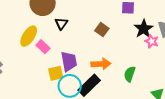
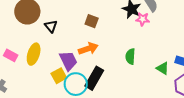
yellow ellipse: (29, 36) -> (34, 54), moved
pink rectangle: (43, 47) -> (11, 55), moved
orange arrow: (101, 64) -> (88, 49), moved

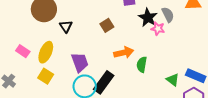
brown square: (92, 21) -> (107, 25), turned 32
orange arrow: (88, 49) -> (124, 52), moved
yellow square: (59, 76) -> (46, 76), moved, turned -35

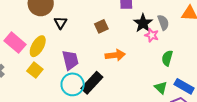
pink rectangle: (23, 51) -> (15, 43), size x1.5
green semicircle: (142, 65) -> (167, 58), moved

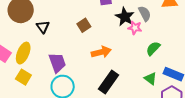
green semicircle: (167, 58) -> (153, 48), turned 35
black rectangle: (92, 83) -> (109, 82), moved

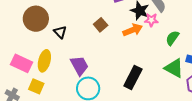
orange arrow: (101, 52) -> (133, 30), moved
yellow square: (23, 77) -> (36, 86), moved
green triangle: (150, 78) -> (174, 68), size x1.5

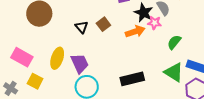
black triangle: (60, 32) -> (82, 27), moved
yellow ellipse: (44, 61) -> (57, 58), moved
black rectangle: (133, 77) -> (132, 79), turned 45

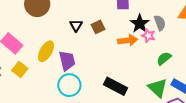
black rectangle: (132, 79) -> (116, 86), turned 30

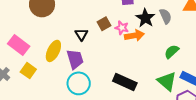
black triangle: (76, 25) -> (81, 34), moved
pink star: (148, 36) -> (122, 28), moved

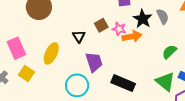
pink rectangle: (19, 45) -> (16, 48), turned 30
purple trapezoid: (75, 59) -> (94, 62), moved

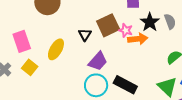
brown square: (101, 25) -> (108, 25), size x1.6
purple trapezoid: (94, 62) -> (98, 61), turned 55
cyan circle: (77, 85) -> (96, 85), moved

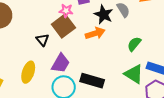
pink star: (126, 30) -> (66, 11), moved
yellow ellipse: (56, 49) -> (28, 72), moved

